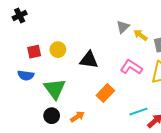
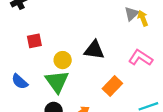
yellow arrow: (140, 35) -> (143, 18), moved, turned 32
yellow circle: (58, 50) -> (63, 60), moved
blue semicircle: (26, 75) -> (20, 81), moved, turned 35

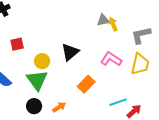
gray triangle: (132, 14) -> (103, 20), turned 32
black triangle: (94, 50) -> (70, 52), turned -48

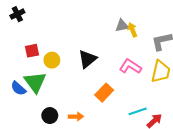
yellow circle: (42, 61) -> (52, 60), moved
green triangle: (37, 80) -> (35, 82), moved
orange arrow: (59, 107) -> (76, 117), turned 32

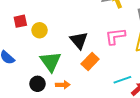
black triangle: (87, 59) -> (79, 40), moved, turned -30
pink L-shape: (130, 66) -> (115, 36), turned -40
green triangle: (35, 82) -> (51, 62), moved

